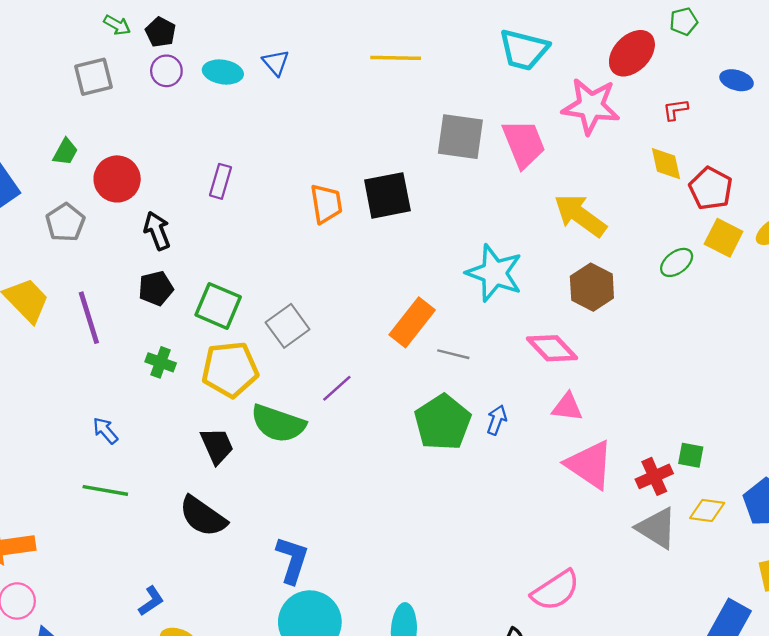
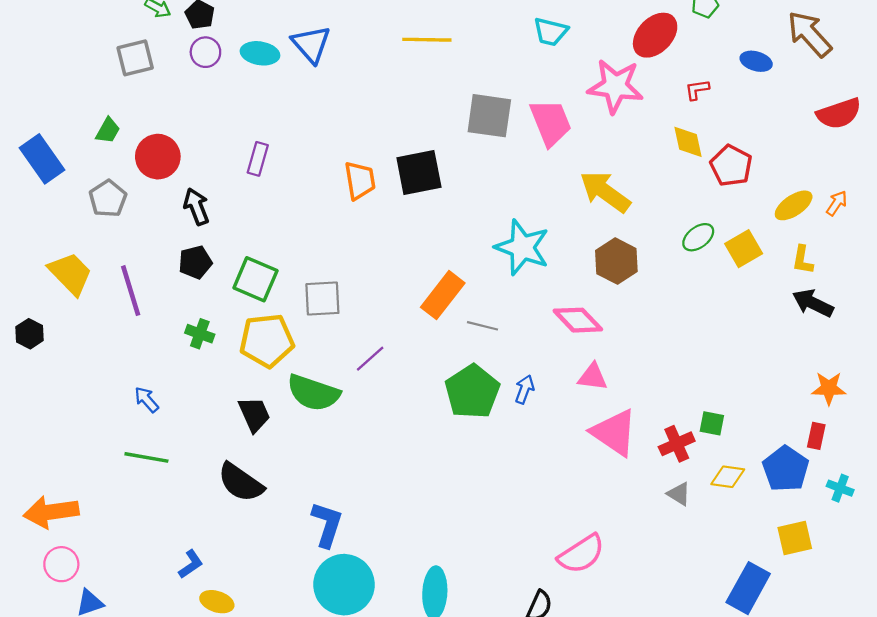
cyan trapezoid: (524, 50) -> (551, 32), size x0.7
blue triangle: (276, 63) -> (311, 44), size x1.5
yellow square: (724, 238) -> (744, 249), moved, turned 33
gray square: (288, 326) -> (322, 299), turned 33
gray triangle: (657, 528) -> (679, 494), size x0.6

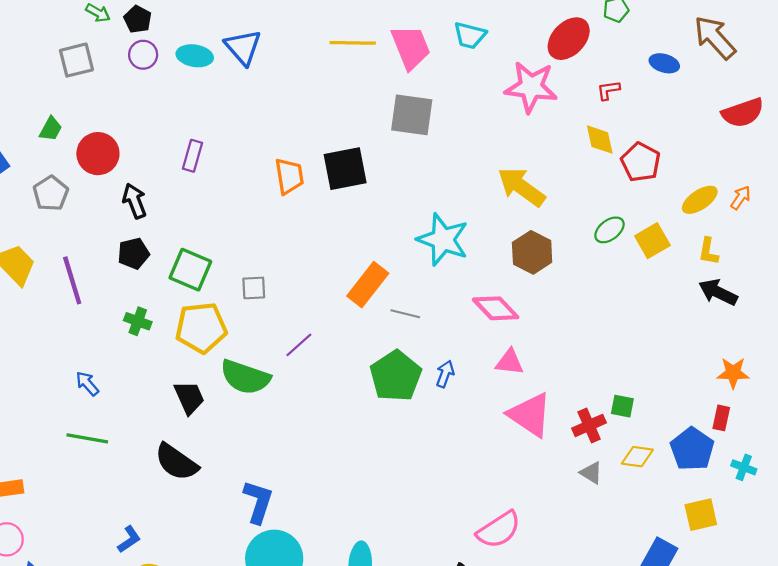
pink trapezoid: (551, 123) -> (411, 47), moved
gray square: (322, 299) -> (254, 288), size x0.7

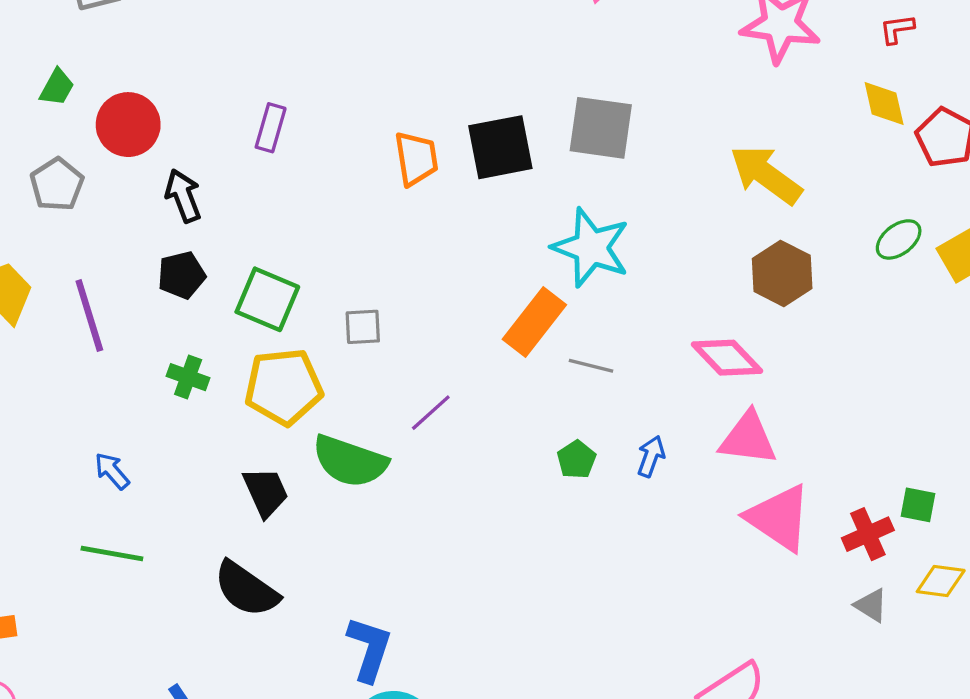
gray square: (412, 115) -> (601, 128), moved
cyan star: (443, 240) -> (591, 248), moved
pink triangle: (510, 362) -> (748, 439), size x1.4
green pentagon: (396, 376) -> (576, 460), size x0.5

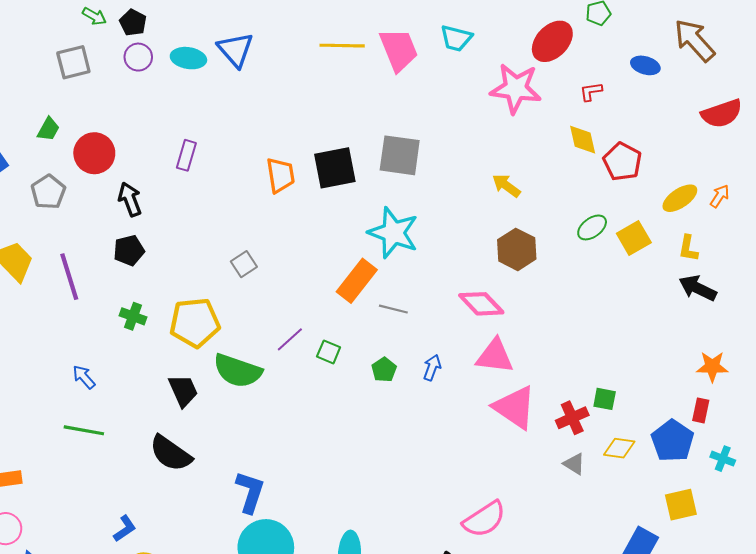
yellow arrow: (766, 175) -> (506, 186), size x0.6
green square: (267, 299) -> (329, 352), moved, size x0.6
gray square: (363, 327) -> (244, 264), moved, turned -30

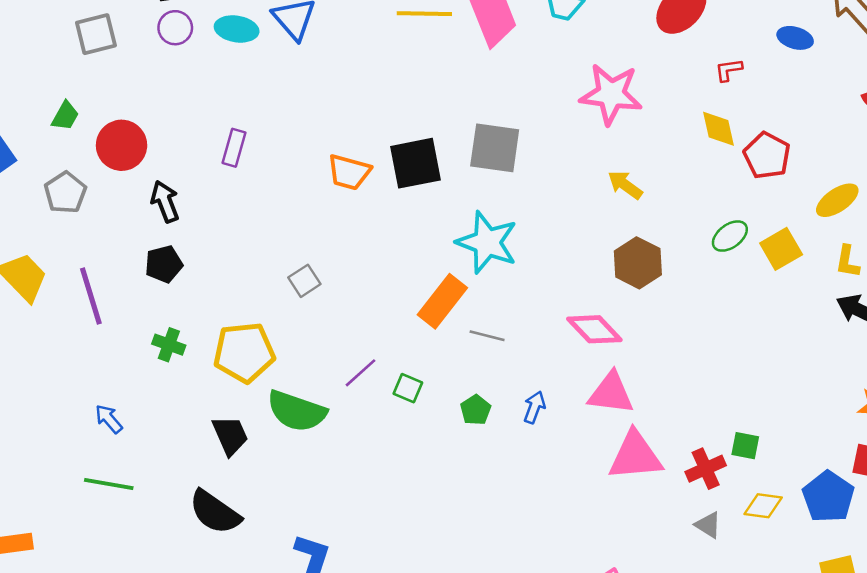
pink star: (516, 88) -> (611, 94), moved
orange trapezoid: (280, 175) -> (349, 172), turned 114
pink triangle: (515, 407) -> (635, 456), turned -39

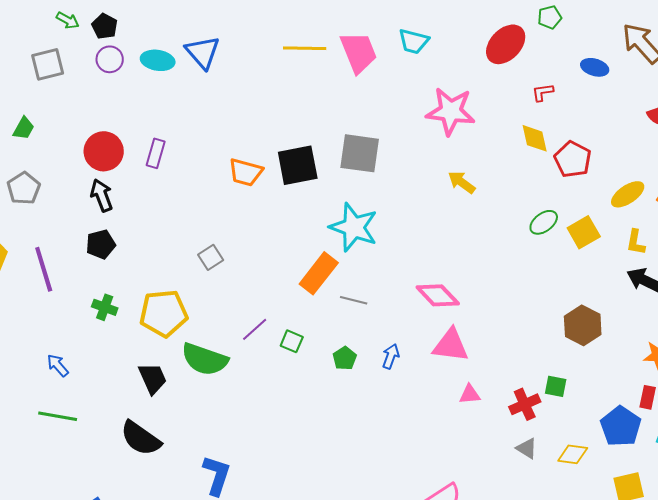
red circle: (122, 145) -> (104, 151), moved
brown hexagon: (638, 263) -> (583, 325), moved
pink triangle: (635, 456) -> (470, 394), size x0.5
yellow diamond: (763, 506) -> (573, 454), moved

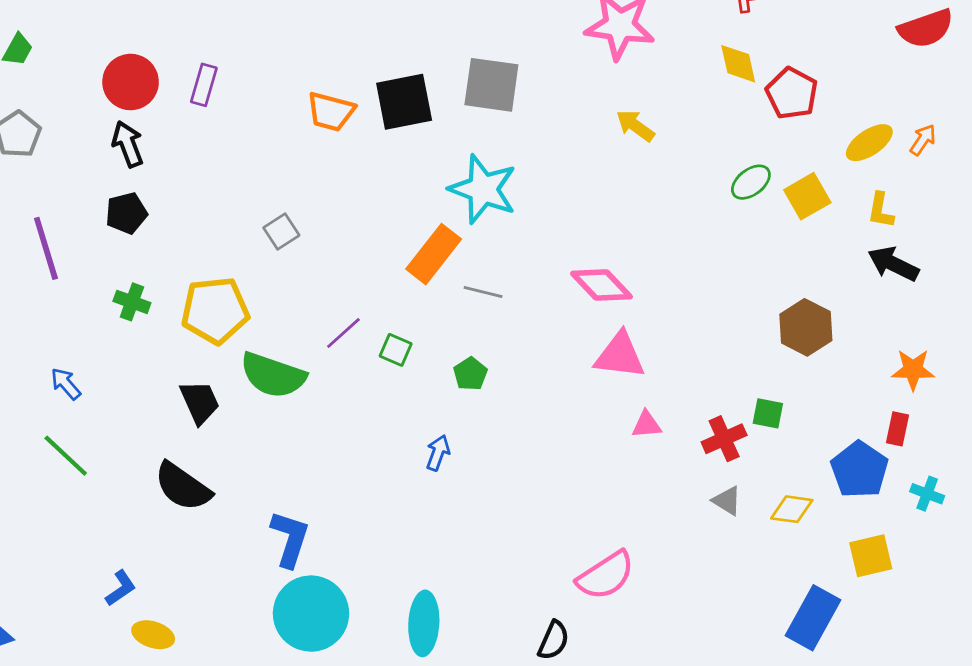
blue arrow: (391, 356) -> (438, 453), moved
green line: (58, 416) -> (66, 456), turned 33

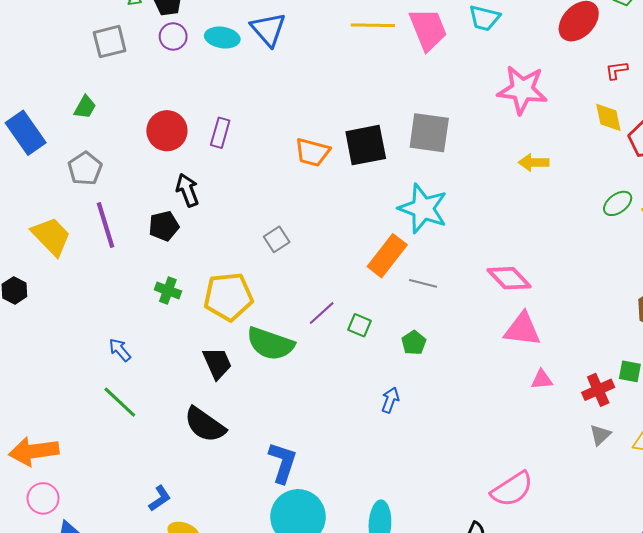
yellow arrow: (635, 126) -> (534, 162), turned -36
black arrow: (128, 144) -> (187, 190), moved
purple line: (46, 248) -> (105, 225), moved
gray triangle: (727, 501) -> (600, 435), turned 45

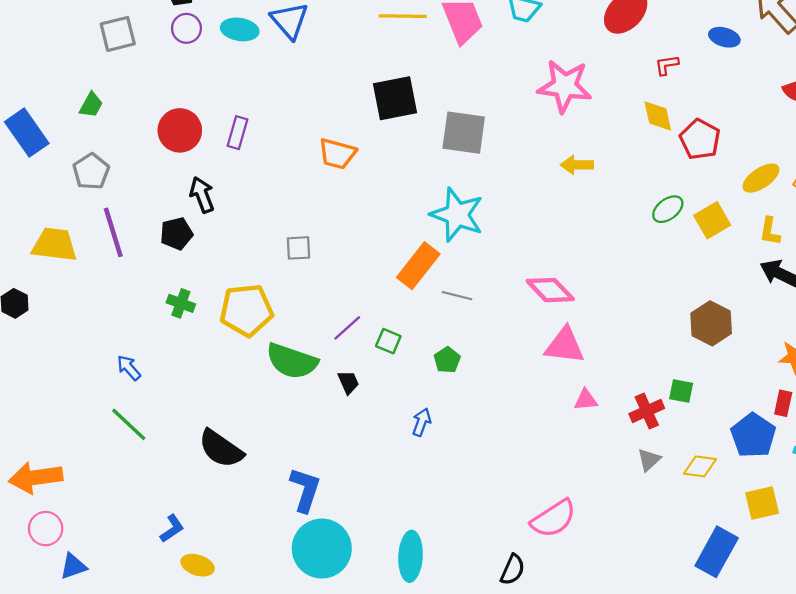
black square: (366, 145) -> (395, 98), moved
yellow trapezoid: (51, 236) -> (54, 245), turned -39
gray square: (277, 239) -> (298, 248), turned 30
black trapezoid: (217, 363) -> (348, 382), moved, size x0.7

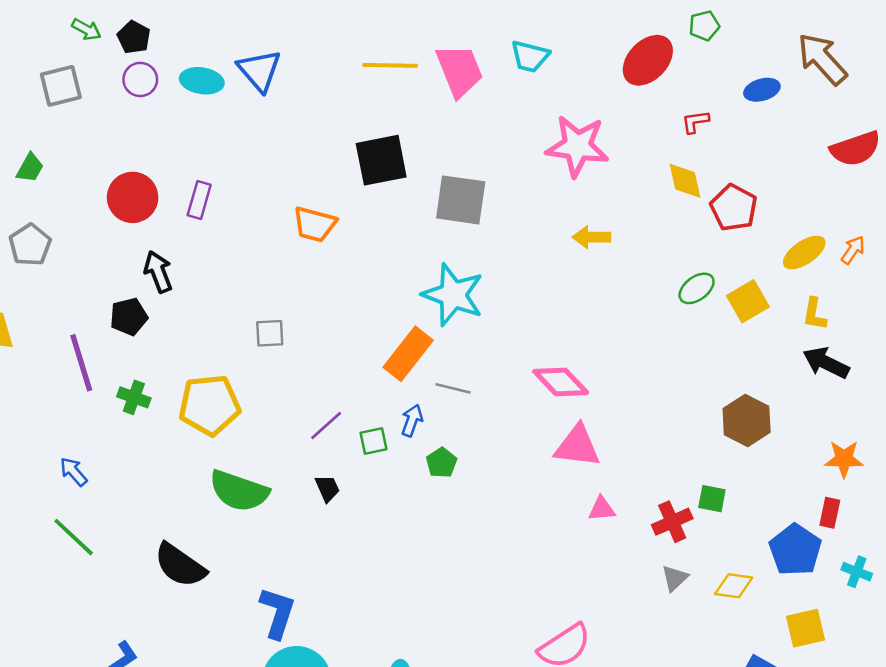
blue ellipse: (724, 37) -> (762, 90), turned -32
purple line: (113, 232) -> (81, 363), moved
green square: (388, 341) -> (374, 441), turned -35
green semicircle: (292, 361) -> (239, 491), moved
blue arrow: (422, 422) -> (412, 420), moved

